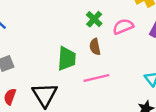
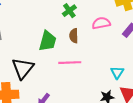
green cross: (94, 19) -> (69, 11), moved

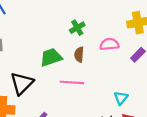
green trapezoid: (48, 41) -> (51, 57), turned -130

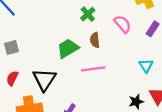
pink semicircle: (109, 44) -> (123, 24), turned 66
cyan triangle: (121, 98) -> (146, 66), moved

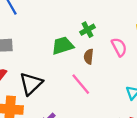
green trapezoid: (68, 48) -> (63, 46), moved
pink line: (93, 69) -> (81, 84), turned 45

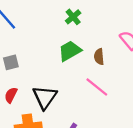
green cross: (87, 30) -> (73, 17), moved

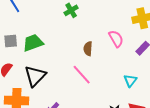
green trapezoid: (70, 51) -> (33, 43), moved

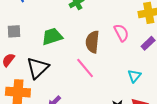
green trapezoid: (33, 43) -> (52, 36), moved
brown semicircle: (88, 49) -> (92, 42), size x1.5

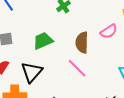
pink semicircle: (121, 33) -> (109, 31), turned 90

